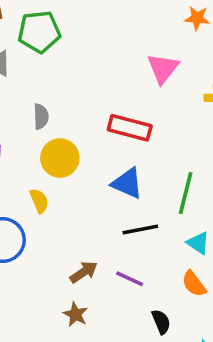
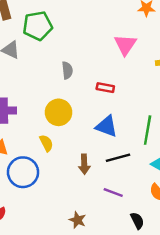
gray semicircle: (41, 116) -> (67, 70), moved
red rectangle: (130, 128) -> (105, 88), size x0.6
brown arrow: (84, 272) -> (84, 164), moved, turned 126

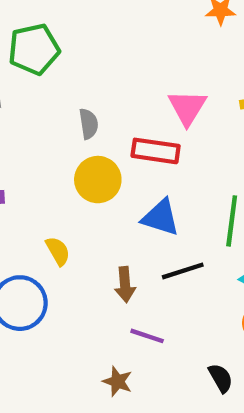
pink triangle: (125, 45) -> (187, 108), moved
red rectangle: (105, 88) -> (156, 151), size x1.5
yellow circle: (59, 112) -> (98, 180), moved
purple line: (113, 192) -> (147, 336), moved

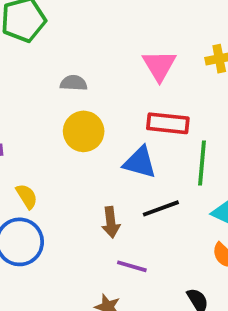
gray semicircle: (89, 124) -> (74, 83), turned -76
red rectangle: (156, 151) -> (168, 123), moved
yellow semicircle: (58, 251) -> (27, 196), moved

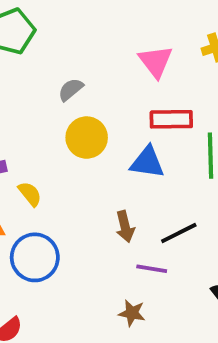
gray semicircle: (74, 83) -> (71, 90), turned -36
yellow semicircle: (27, 196) -> (30, 194), moved
black line: (161, 208) -> (179, 233), moved

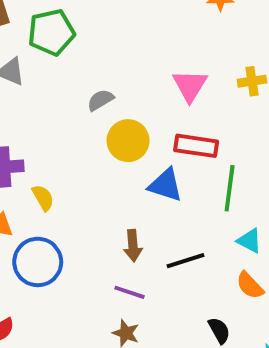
yellow circle: (87, 138) -> (128, 141), moved
purple line: (152, 269) -> (129, 292), moved

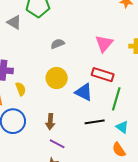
yellow circle: (128, 141) -> (57, 78), moved
brown arrow: (133, 246) -> (50, 122), moved
black line: (186, 261) -> (95, 122), moved

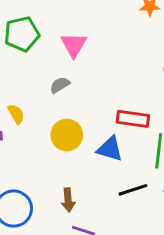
pink triangle: (104, 44) -> (74, 45), moved
yellow semicircle: (21, 89) -> (16, 114), moved

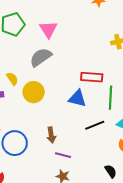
gray semicircle: (60, 85) -> (41, 57), size x1.6
yellow circle: (67, 135) -> (34, 92), moved

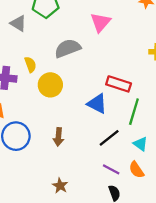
pink triangle: (48, 29) -> (100, 22), moved
black line: (95, 125) -> (109, 138), turned -30
purple line: (63, 155) -> (111, 169), moved

